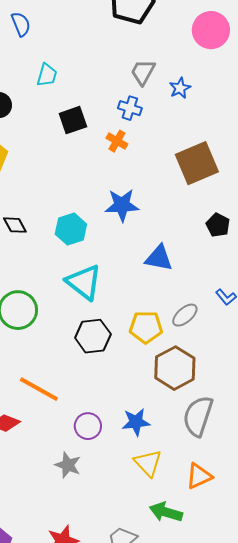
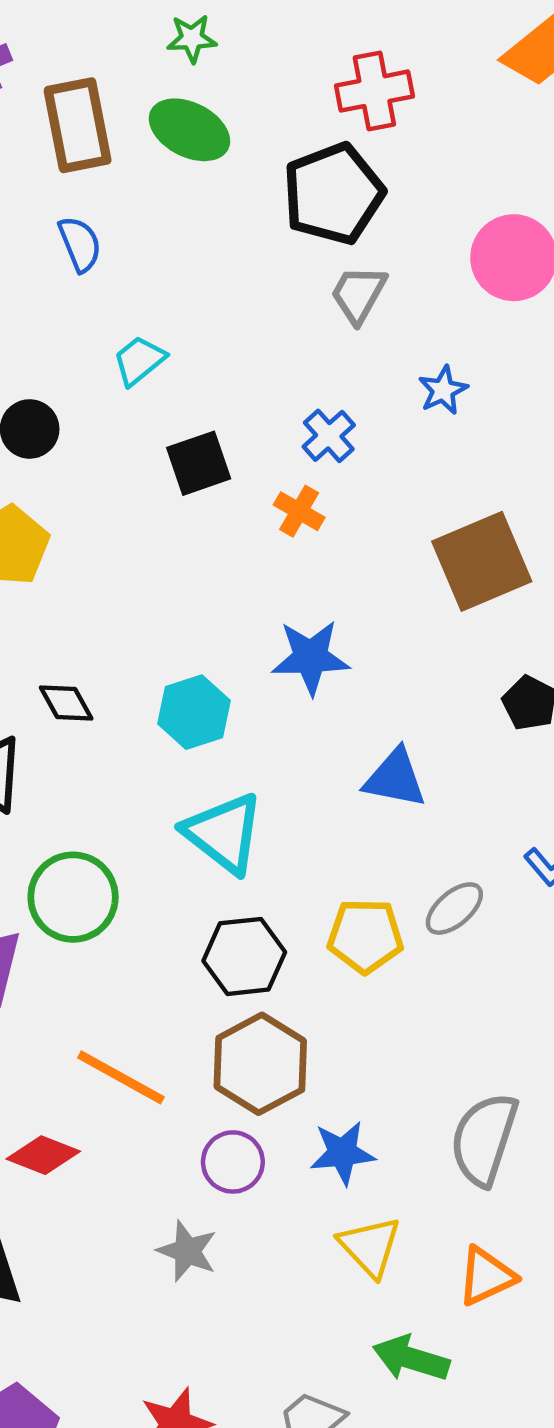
gray trapezoid: (143, 72) -> (358, 294), moved
cyan trapezoid: (47, 75) -> (139, 360), turned -145
blue cross: (130, 108) -> (329, 436), turned 30
brown hexagon: (175, 368) -> (260, 1064), moved

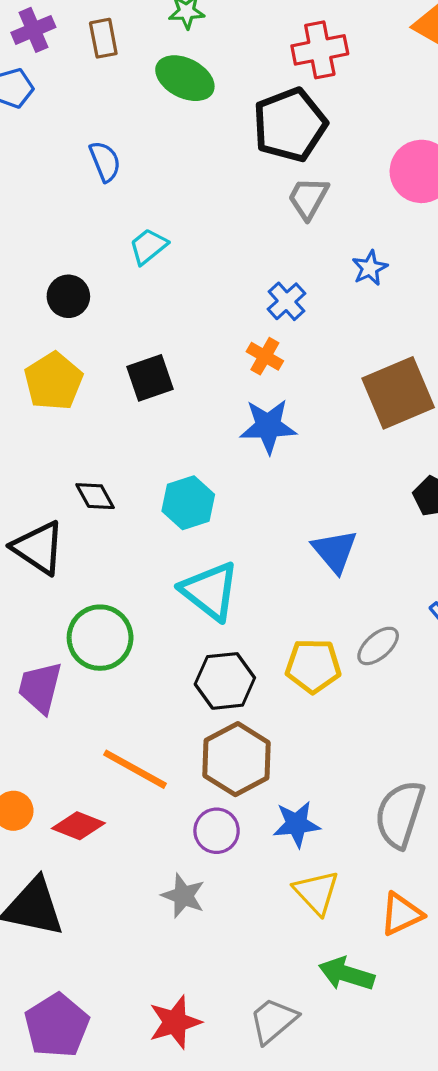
brown rectangle: (78, 125) -> (103, 38), moved, size x0.6
black square: (199, 463) -> (150, 378), moved
blue star: (310, 657) -> (268, 426), moved
blue triangle: (395, 778) -> (335, 551), turned 39

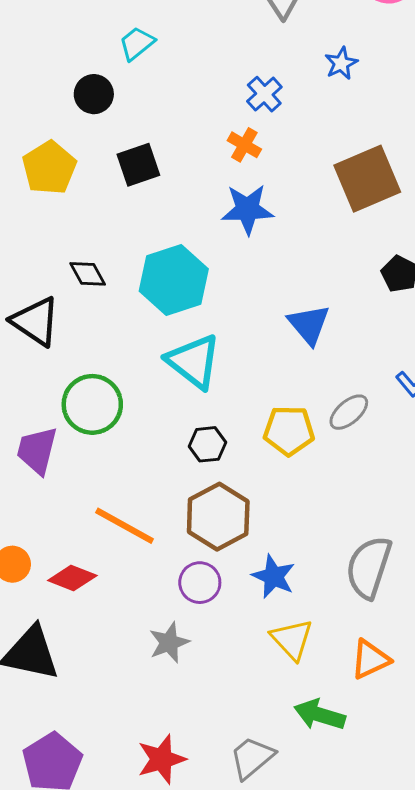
black circle: (68, 296) -> (94, 94), moved
cyan hexagon: (188, 503) -> (174, 280), size x1.4
black hexagon: (225, 681) -> (207, 444), size x0.7
blue star: (296, 824) -> (274, 576), turned 30
gray star: (183, 896) -> (169, 642), turned 30

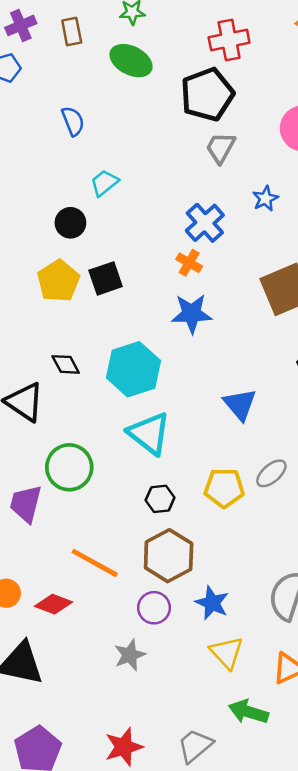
blue cross: (264, 94) -> (205, 223), size x1.4
yellow pentagon: (49, 168) -> (58, 281), moved

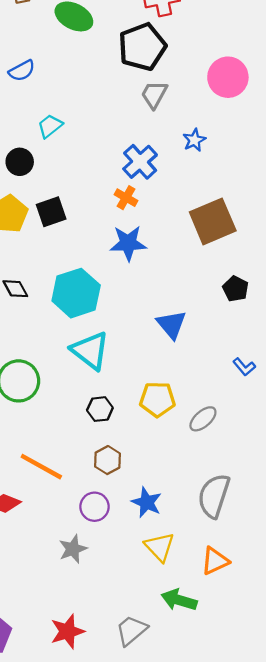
blue semicircle: (73, 121) -> (22, 71), turned 84
gray ellipse: (271, 473) -> (203, 419), moved
brown hexagon: (169, 556) -> (108, 460), size x0.6

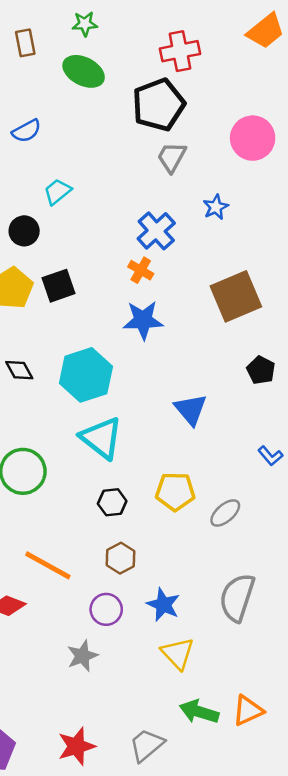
orange triangle: (215, 561) -> (248, 711), moved

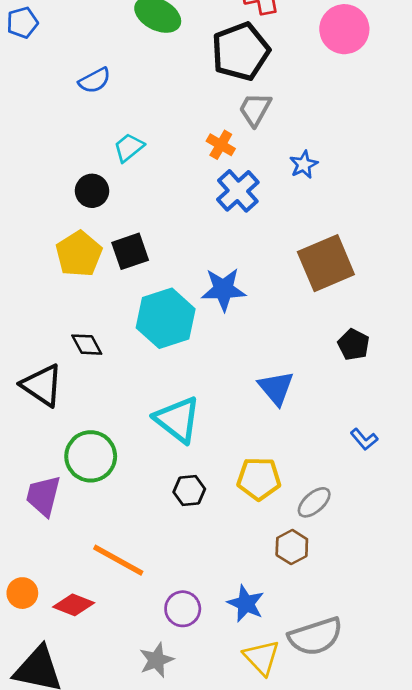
pink circle: (253, 138) -> (344, 29), moved
orange cross: (141, 270) -> (221, 145), moved
cyan hexagon: (86, 375) -> (166, 318), moved
brown hexagon: (120, 558) -> (292, 547), moved
gray semicircle: (237, 597) -> (315, 636), moved, turned -126

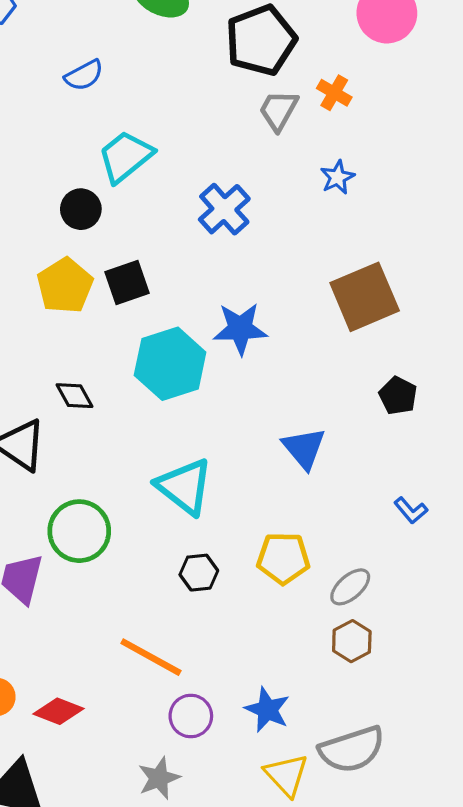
orange cross: (221, 145) -> (334, 93), moved
cyan trapezoid: (129, 147) -> (125, 157), size x1.5
blue cross: (238, 191) -> (224, 209), moved
brown hexagon: (292, 547) -> (352, 641), moved
orange line: (118, 560) -> (151, 657), moved

